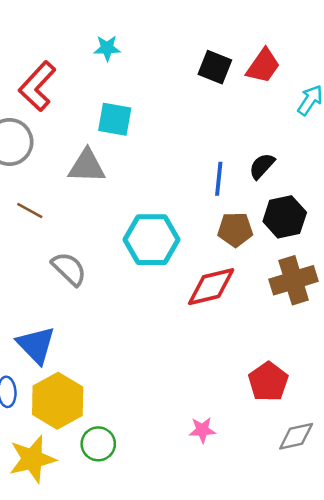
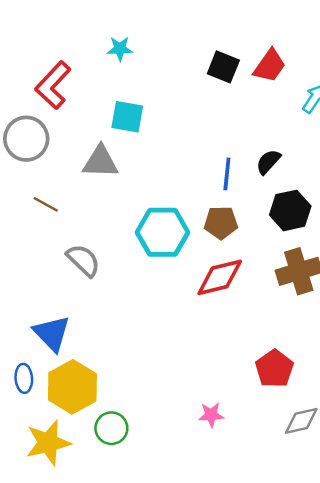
brown pentagon: (235, 230) -> (221, 223), moved

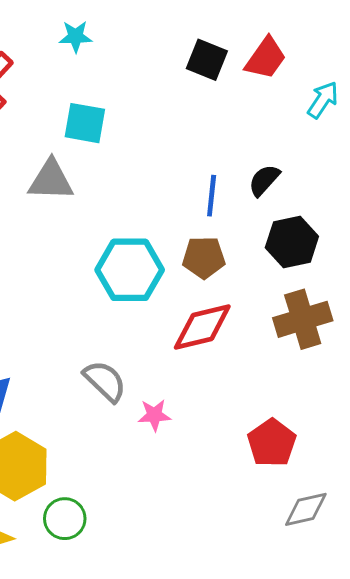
gray semicircle: (83, 260) -> (105, 381), moved
pink star: (211, 415) -> (154, 415), moved

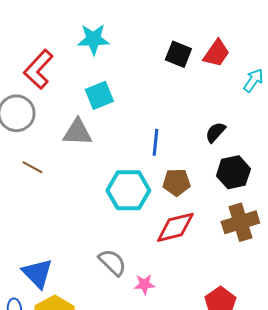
cyan star: (76, 37) -> (93, 39), size x1.5
cyan square: (85, 123) -> (99, 95), turned -32
blue line: (212, 196) -> (155, 142), moved

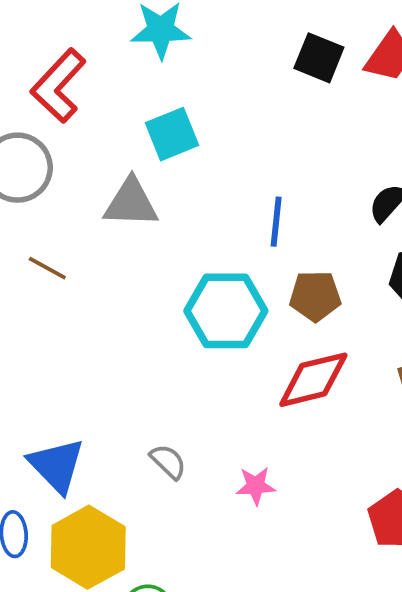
gray semicircle: (112, 262) -> (168, 462), moved, size x0.7

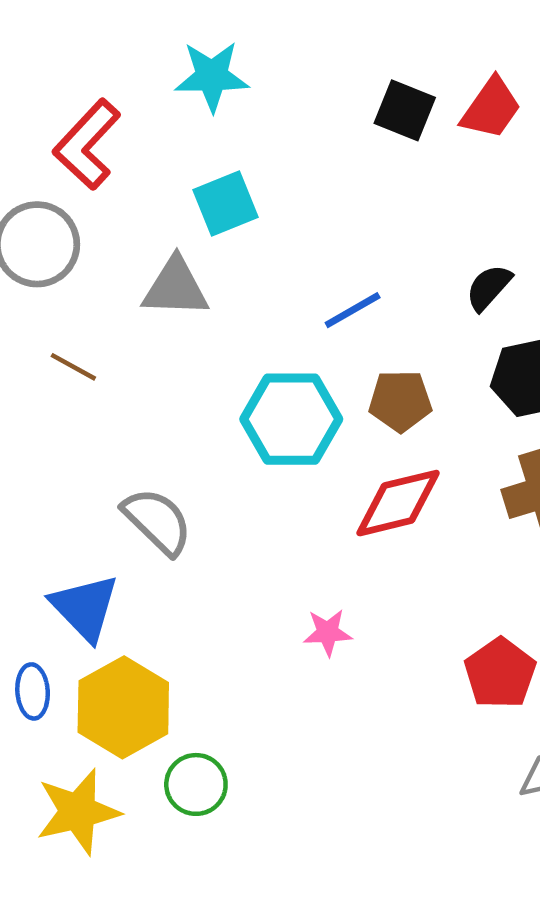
blue line: (276, 222) -> (353, 310), turned 54
gray semicircle: (168, 462) -> (157, 521), moved, size x1.6

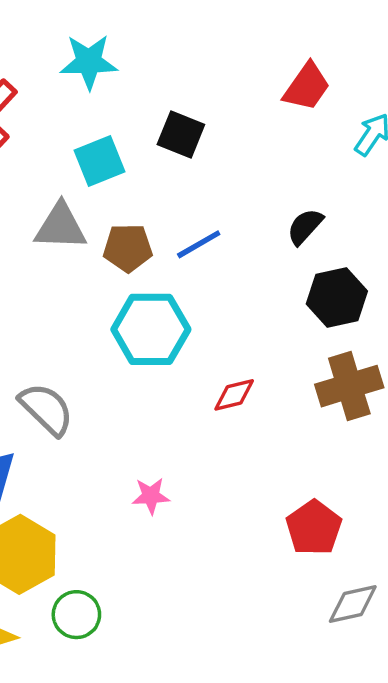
black square: (405, 110) -> (181, 134), moved
brown pentagon: (400, 401) -> (128, 248), moved
red diamond: (398, 503) -> (234, 395), size x0.6
pink star: (328, 632) -> (151, 496), moved

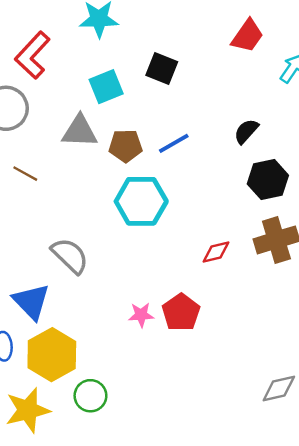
red diamond: (234, 395) -> (216, 252), moved
red pentagon: (314, 528) -> (181, 312), moved

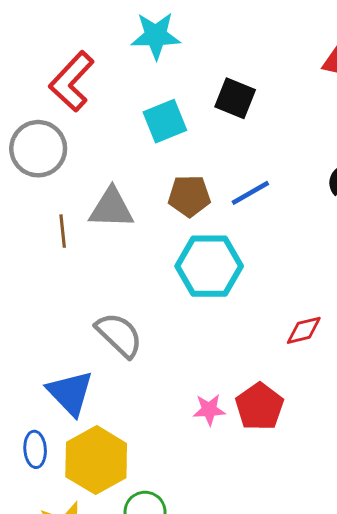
gray triangle: (80, 131) -> (111, 208), moved
brown line: (25, 174) -> (63, 231), turned 55

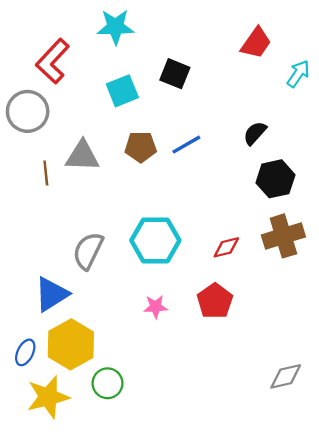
cyan hexagon: (209, 266) -> (155, 240), moved
gray semicircle: (119, 335) -> (88, 251), turned -108
blue triangle: (70, 393) -> (52, 294), turned 42
red pentagon: (260, 407) -> (215, 301), moved
blue ellipse: (35, 449) -> (25, 352), moved, turned 30

